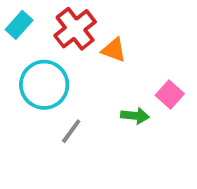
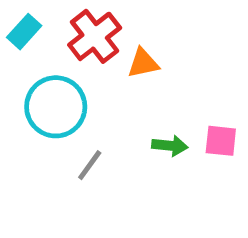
orange triangle: (114, 50) -> (143, 63), turned -32
pink square: (170, 94) -> (221, 141), moved, turned -36

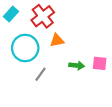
orange triangle: (143, 63) -> (57, 40), moved

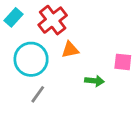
pink square: (100, 63) -> (123, 62), moved
gray line: (41, 74) -> (38, 94), moved

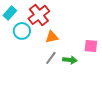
cyan circle: (31, 59) -> (22, 31), moved, size x0.7
gray line: (38, 94) -> (51, 58), moved

